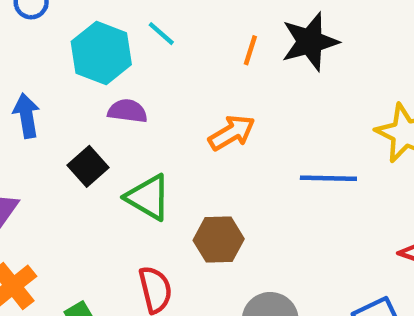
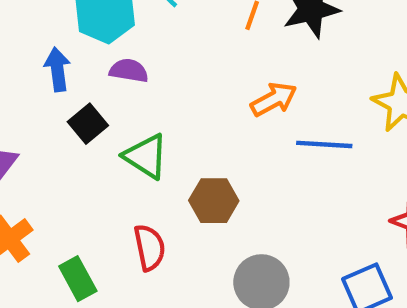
blue arrow: (27, 116) -> (58, 69), moved
orange arrow: (232, 133) -> (274, 99), moved

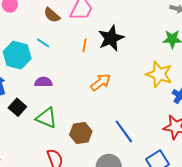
purple semicircle: (129, 71) -> (43, 82), moved
blue line: (324, 144) -> (124, 131), moved, turned 60

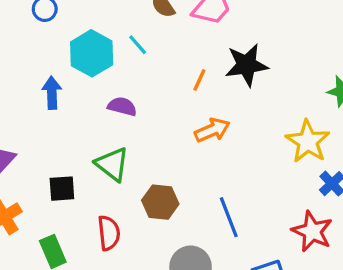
orange line: (85, 45) -> (199, 80), moved
black square: (17, 107) -> (62, 189), moved, turned 30

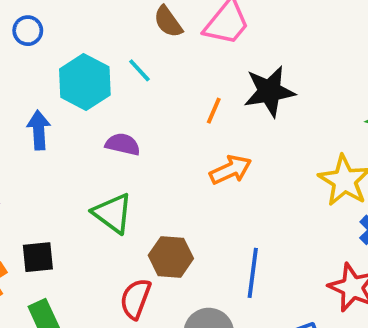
black square: (62, 189) -> (38, 257), moved
blue line: (229, 217) -> (253, 273), turned 30
red semicircle: (109, 233) -> (135, 299), moved, turned -152

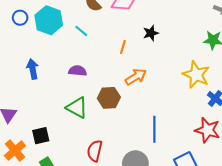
cyan hexagon: (85, 82) -> (49, 20), moved
black star: (269, 91) -> (151, 33), size x0.6
brown hexagon: (171, 257) -> (109, 98), moved

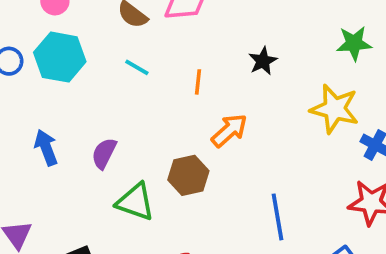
cyan line: (81, 31) -> (137, 67), moved
black star: (151, 33) -> (263, 61), moved
purple semicircle: (78, 71) -> (104, 153), moved, turned -60

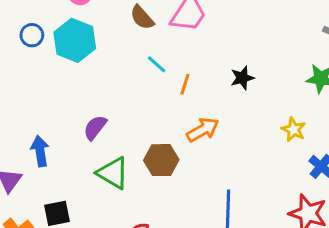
cyan line: (137, 67) -> (157, 64), moved
yellow star: (335, 109) -> (294, 130), size x0.6
blue arrow: (46, 147) -> (40, 151), moved

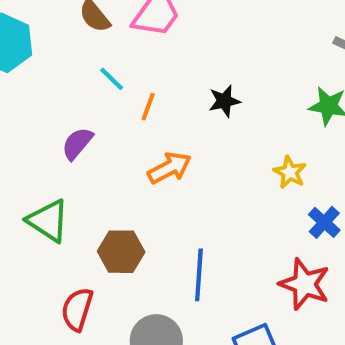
purple semicircle: (95, 128) -> (77, 143), moved
brown hexagon: (161, 160) -> (121, 252), moved

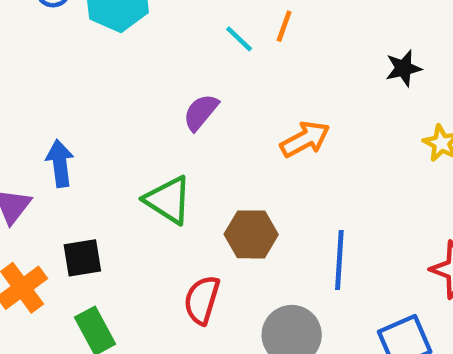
black star: (224, 101) -> (403, 68), moved
orange line: (148, 107) -> (284, 26), moved

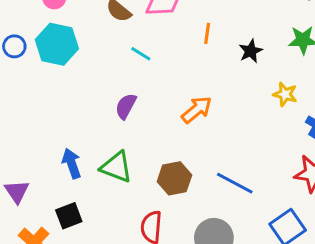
orange line: (284, 26) -> (207, 33), moved
blue arrow: (60, 163) -> (72, 163), moved
blue line: (339, 260) -> (235, 183), turned -54

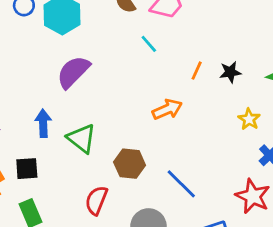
orange line: (207, 33) -> (197, 71), moved
cyan line: (141, 54) -> (149, 44), moved
purple semicircle: (126, 106) -> (73, 72), moved, size x1.5

